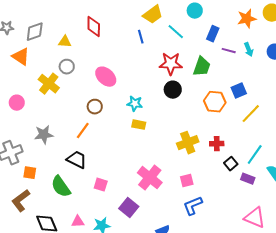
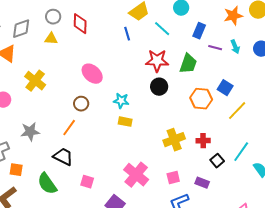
gray circle: (67, 67) -> (53, 17), moved
blue square: (239, 91) -> (225, 88), turned -35
purple rectangle: (248, 179) -> (202, 183), moved

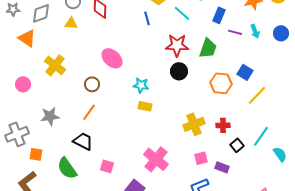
brown circle: (81, 104) -> (92, 84), moved
pink square: (173, 178) -> (201, 158), moved

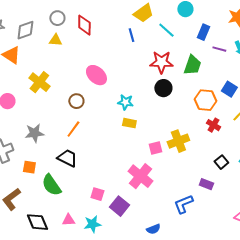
red cross: (223, 125) -> (213, 125), moved, turned 32
orange square: (36, 154) -> (29, 167), moved
pink square: (201, 158) -> (155, 148), moved
pink square: (107, 166) -> (97, 194), moved

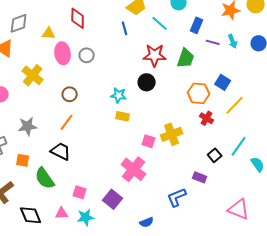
gray circle: (57, 18) -> (87, 55), moved
pink ellipse: (96, 75) -> (63, 53), moved, turned 40
black circle: (163, 88) -> (147, 82), moved
pink square: (155, 148) -> (149, 141), turned 32
pink square: (97, 194) -> (80, 192), moved

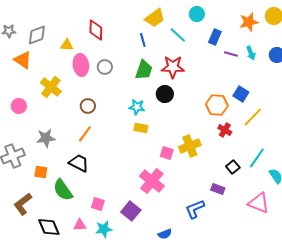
green trapezoid: (186, 58) -> (144, 70), moved
pink triangle: (239, 209) -> (259, 203), moved

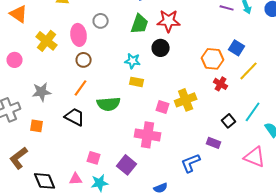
pink ellipse: (81, 65) -> (79, 35), moved
pink cross: (152, 181) -> (148, 135), turned -30
green semicircle: (63, 190) -> (109, 104), moved, turned -60

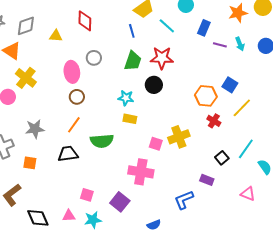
yellow cross: (47, 41) -> (26, 78), moved
black trapezoid: (75, 117) -> (68, 154), turned -35
pink triangle: (255, 157) -> (248, 194), size x0.7

